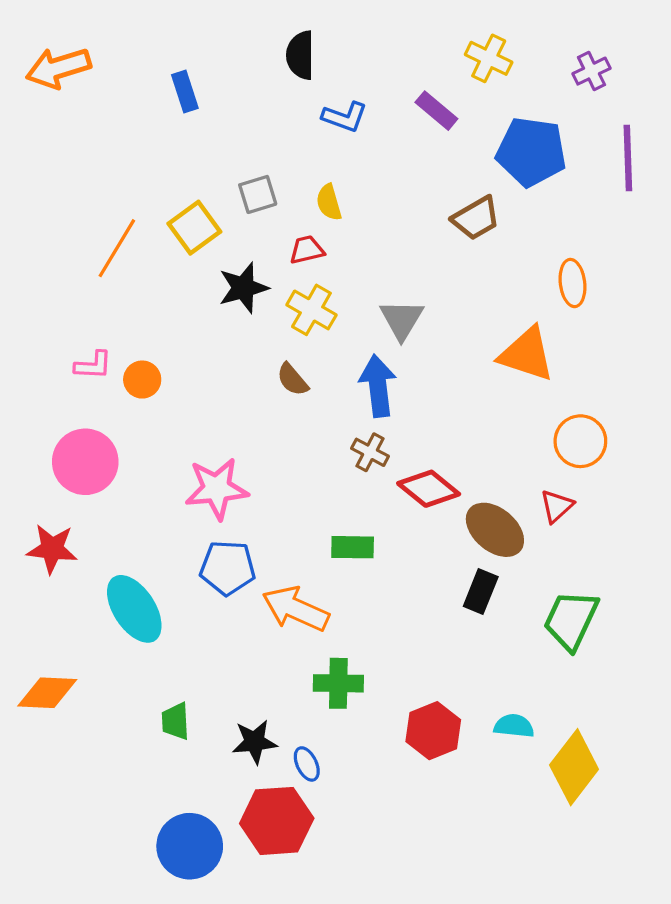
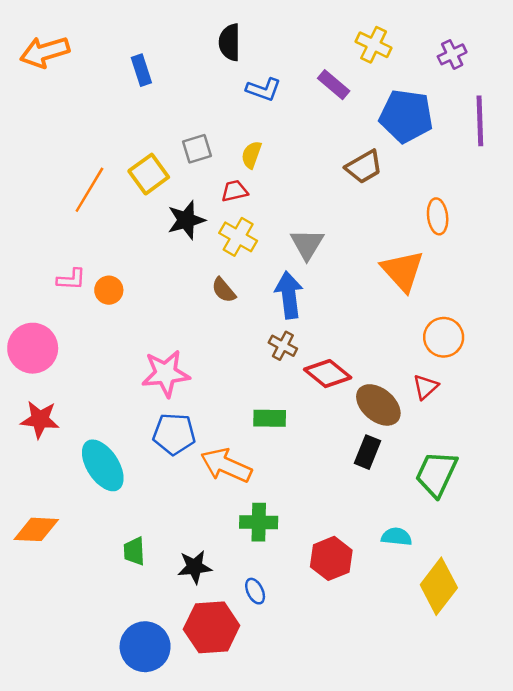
yellow semicircle: (329, 202) -> (251, 155), turned 36
orange triangle: (527, 354) -> (403, 271), turned 30
pink circle: (85, 462) -> (33, 348), moved
cyan semicircle: (514, 726) -> (396, 537), moved
blue ellipse: (307, 764) -> (255, 591), moved

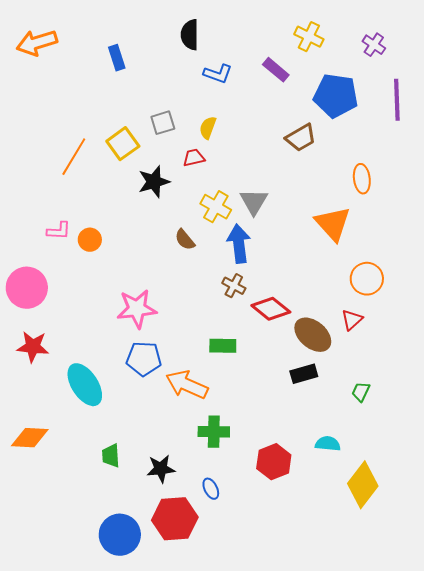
purple cross: (452, 54) -> (374, 45), turned -30
yellow cross: (238, 237) -> (216, 207), moved
black rectangle: (367, 452) -> (304, 374), turned 52
green trapezoid: (436, 474) -> (361, 392), size x0.5

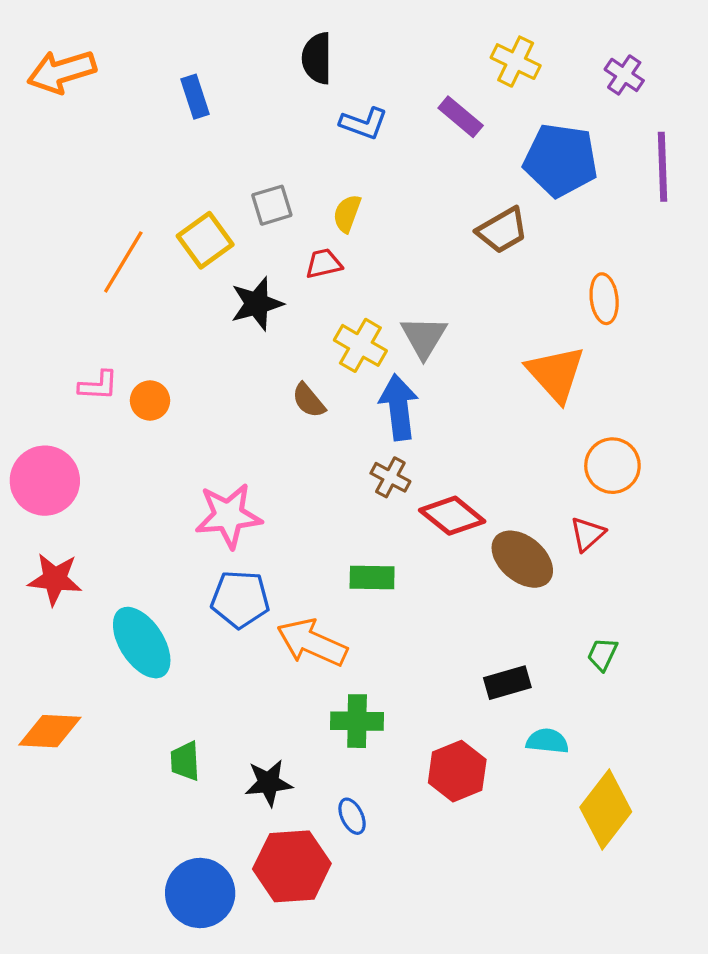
black rectangle: (304, 374) -> (507, 683), moved

